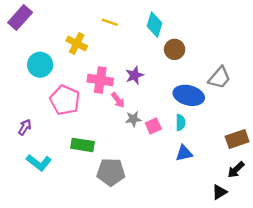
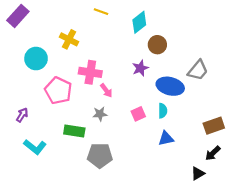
yellow line: (110, 22) -> (101, 12), moved
cyan diamond: (155, 25) -> (139, 22), turned 35
purple star: (134, 75) -> (140, 68), moved
gray star: (133, 119) -> (100, 114), moved

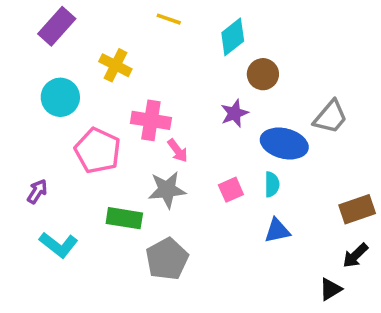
purple rectangle: (18, 16) -> (57, 26), moved
gray star: (100, 114) -> (167, 190), size x1.5
gray pentagon: (100, 155) -> (167, 259), turned -30

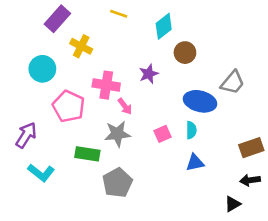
purple rectangle: (57, 26) -> (57, 19), moved
purple star: (234, 113) -> (149, 74), moved
purple arrow: (37, 191) -> (26, 135), size x1.5
black arrow: (355, 255) -> (250, 180), turned 36

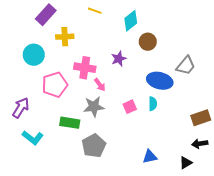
yellow cross: (81, 46) -> (65, 37), turned -30
pink pentagon: (69, 106) -> (55, 85), turned 30
blue triangle: (195, 163) -> (150, 157), moved

